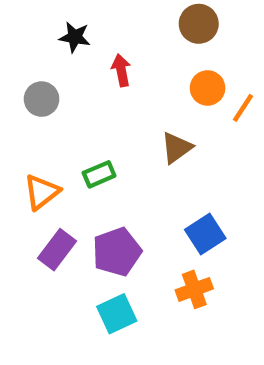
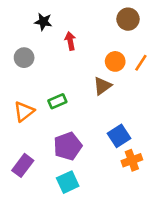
brown circle: (199, 24) -> (128, 19), moved
orange circle: (208, 88) -> (115, 61), moved
purple rectangle: (57, 250) -> (23, 165), moved
orange cross: (194, 289) -> (132, 160), moved

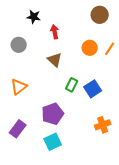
brown triangle: (102, 86) -> (55, 60), moved, turned -42
green rectangle: (57, 101) -> (72, 85), moved, turned -40
blue square: (119, 136) -> (93, 89), moved

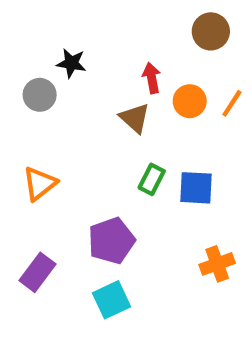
black star: (34, 17) -> (71, 63), moved
red arrow: (55, 32) -> (152, 78), moved
brown triangle: (55, 60) -> (135, 118), moved
blue square: (93, 89) -> (196, 188), turned 36

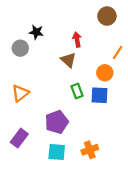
orange circle: (190, 101) -> (105, 73), moved
green rectangle: (152, 179) -> (77, 91), turned -48
orange cross: (217, 264) -> (90, 150), moved
cyan square: (111, 300) -> (57, 152), turned 30

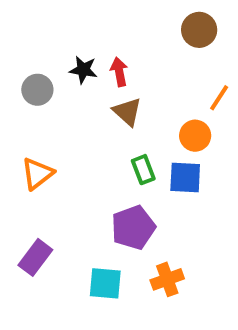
black star: (36, 32) -> (83, 70), moved
red arrow: (77, 40) -> (119, 72), moved
purple pentagon: (57, 122) -> (133, 227), moved

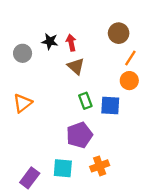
brown circle: (199, 30) -> (119, 33), moved
orange circle: (195, 136) -> (129, 81), moved
purple rectangle: (35, 257) -> (30, 178), moved

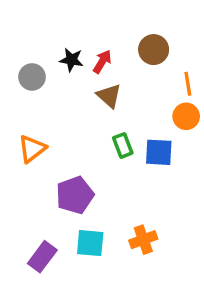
brown circle: (119, 33) -> (154, 50), moved
red arrow: (71, 43) -> (102, 62), turned 42
orange line: (130, 58) -> (188, 84), turned -42
purple pentagon: (79, 135) -> (75, 195), moved

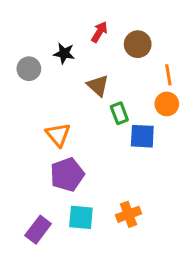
red arrow: (102, 62) -> (99, 32), moved
green rectangle: (123, 145) -> (119, 113), moved
orange triangle: (32, 149) -> (58, 135), moved, turned -32

